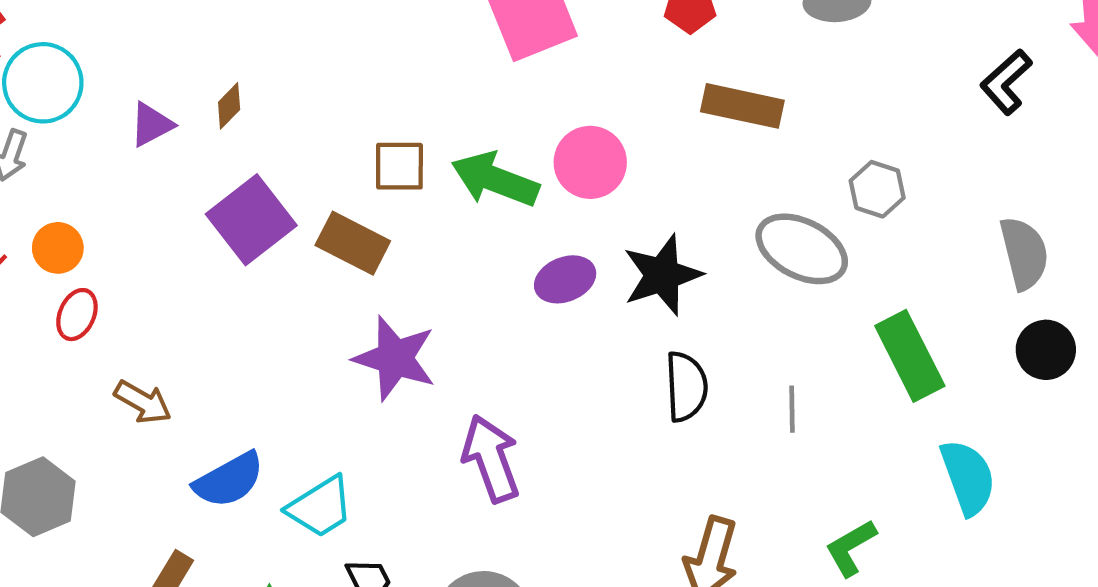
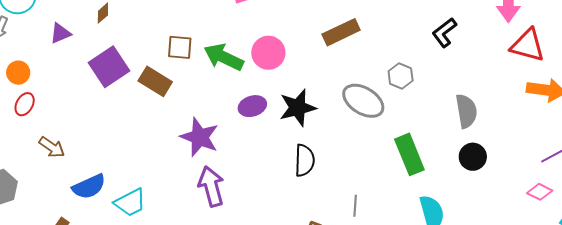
black L-shape: (1006, 82) -> (444, 32), moved
brown rectangle: (742, 106) -> (341, 32), turned -42
purple triangle: (152, 125) -> (60, 33), moved
purple star: (395, 358) -> (200, 137), moved
gray line: (792, 409) -> (355, 206), moved

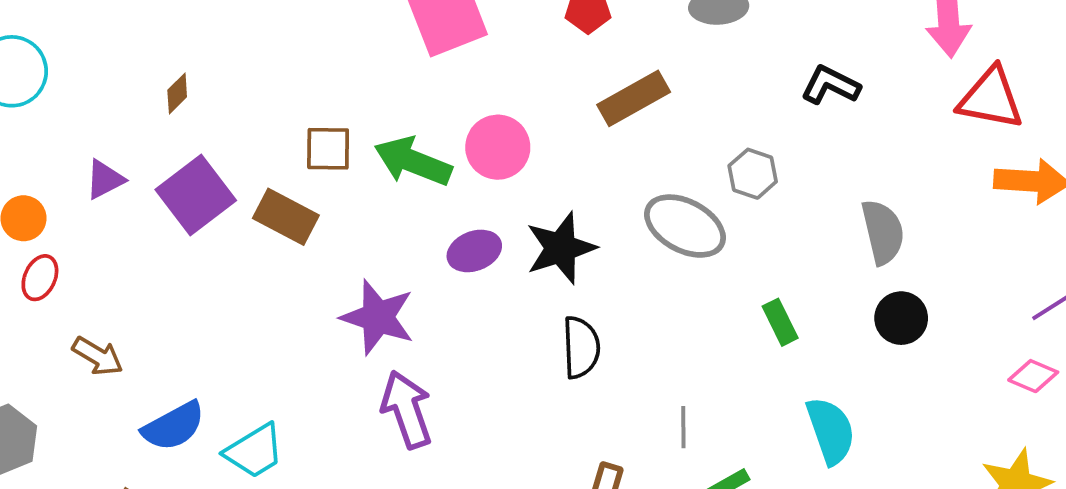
black L-shape: (444, 32) -> (830, 85), turned 68
purple triangle: (60, 33) -> (105, 179), moved
green rectangle: (409, 154) -> (780, 322), size x0.6

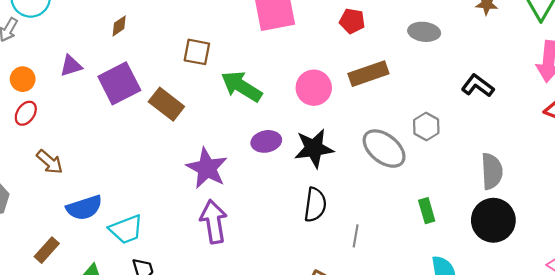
pink circle: (498, 147) -> (314, 88), moved
brown square: (328, 149) -> (197, 52), moved
black circle: (901, 318) -> (493, 220), size x1.5
gray line: (683, 427) -> (356, 236), moved

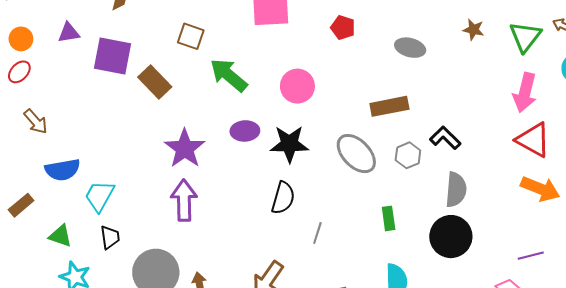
brown rectangle: (368, 74) -> (389, 106), moved
purple square: (119, 83) -> (113, 56), turned 30
black L-shape: (478, 86) -> (445, 138), moved
gray hexagon: (426, 127) -> (408, 155), moved
cyan trapezoid: (126, 229) -> (100, 196), turned 132

